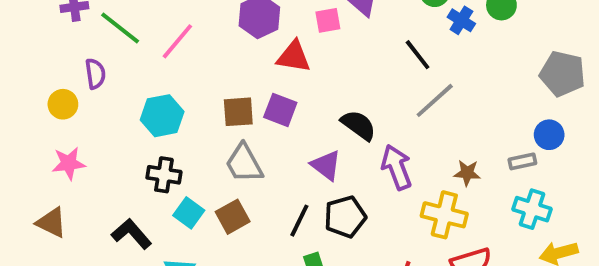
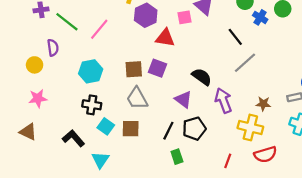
brown square: (233, 217) -> (131, 129), turned 30

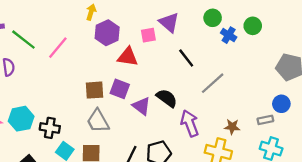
black line: (235, 37) -> (186, 58), moved
cyan hexagon: (91, 71) -> (21, 119), moved
purple triangle: (183, 99) -> (142, 106), moved

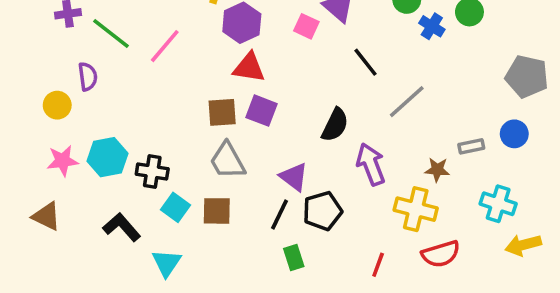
pink square: (148, 35) -> (306, 26), turned 35
red triangle: (128, 57) -> (249, 68), moved
black semicircle: (167, 98) -> (335, 125), turned 80
purple triangle: (142, 106) -> (294, 177), moved
gray rectangle: (265, 120) -> (471, 146), moved

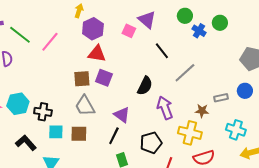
cyan square: (176, 207) -> (56, 132), turned -35
black pentagon: (322, 211) -> (151, 143), moved

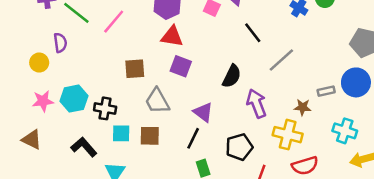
brown square: (82, 79) -> (135, 69), moved
blue circle: (245, 91) -> (356, 82), size x1.5

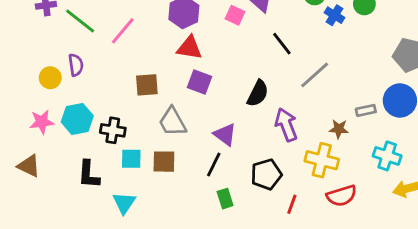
purple semicircle: (60, 43) -> (76, 65), moved
yellow circle: (39, 63) -> (50, 78), moved
black L-shape: (84, 147) -> (89, 174), turned -135

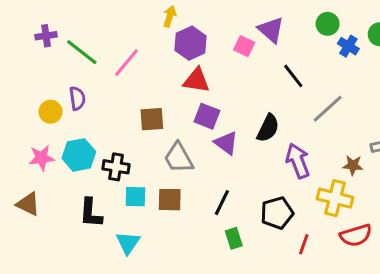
purple triangle: (225, 135) -> (226, 143), moved

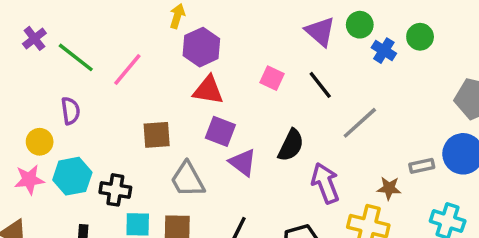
purple triangle: (271, 30) -> (320, 32), moved
purple cross: (46, 36) -> (34, 38), turned -30
pink square: (244, 46) -> (272, 78), moved
yellow circle: (51, 112) -> (40, 142), moved

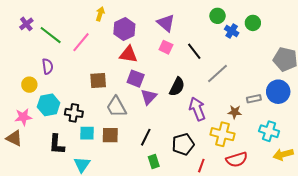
yellow arrow: (177, 16) -> (100, 14), moved
purple triangle: (320, 32) -> (166, 23), moved
purple triangle: (243, 162) -> (149, 97), turned 36
pink star: (29, 180) -> (23, 117), moved

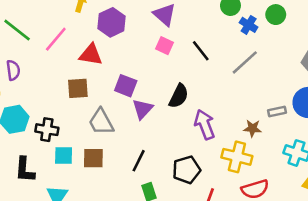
red triangle: (128, 54) -> (91, 55), moved
gray line: (217, 73) -> (245, 62), moved

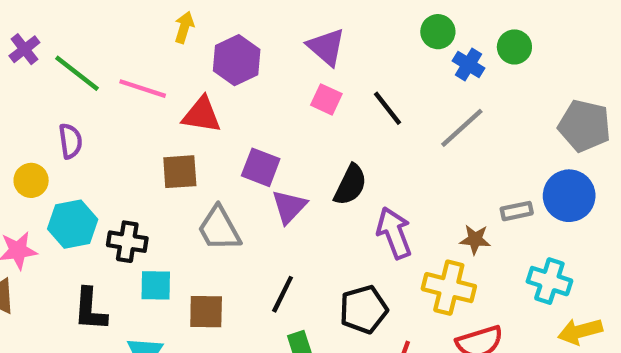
pink line: (56, 39) -> (143, 89), turned 68
brown square: (93, 158) -> (206, 312), moved

